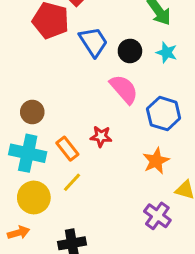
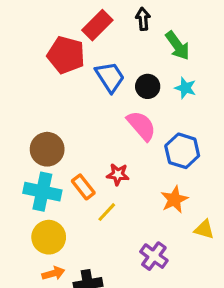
brown circle: (32, 112) -> (47, 149), size x1.4
yellow line: (72, 182) -> (107, 212), moved
purple cross: (157, 216) -> (154, 256), moved
orange arrow: (19, 233) -> (53, 273), moved

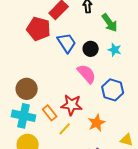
red star: (118, 174) -> (72, 105), size x1.5
orange star: (174, 199) -> (97, 123), moved

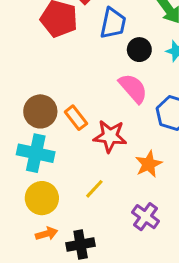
blue trapezoid: (67, 43) -> (113, 23), moved, turned 45
orange rectangle: (50, 113) -> (76, 118), moved
yellow line: (65, 129) -> (94, 189), moved

